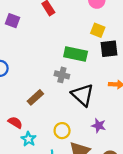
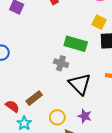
brown rectangle: (35, 97) -> (34, 98), moved
purple star: (99, 126) -> (85, 116), moved

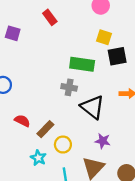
red semicircle: (12, 106) -> (22, 121), moved
yellow circle: (57, 117) -> (63, 145), moved

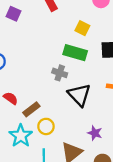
yellow square: (104, 37) -> (82, 28), moved
purple star: (103, 141) -> (95, 133), moved
cyan star: (38, 158) -> (21, 136), size x1.5

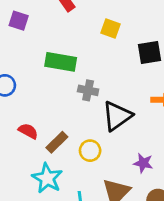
green rectangle: (75, 53) -> (61, 62), moved
black triangle: (79, 95) -> (117, 116), turned 45
yellow circle: (46, 126) -> (90, 151), moved

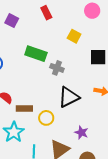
gray cross: (88, 90) -> (57, 68), moved
brown rectangle: (57, 142) -> (24, 108), turned 35

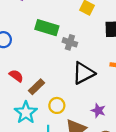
brown rectangle: (24, 108) -> (36, 87), turned -42
yellow circle: (46, 118) -> (57, 105), moved

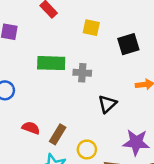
black triangle: (83, 73) -> (107, 104), size x0.7
purple star: (98, 110) -> (136, 142), size x1.5

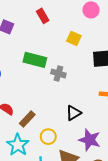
black triangle: (107, 104) -> (73, 113), moved

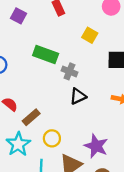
black triangle: (73, 113) -> (78, 96), moved

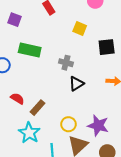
green rectangle: (46, 54) -> (30, 50), moved
yellow circle: (52, 138) -> (69, 124), moved

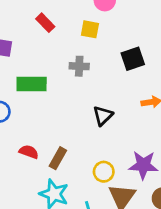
yellow square: (80, 28) -> (90, 29), moved
gray cross: (66, 63) -> (79, 66), moved

